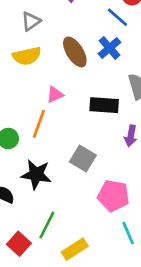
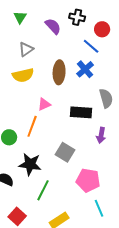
brown ellipse: (75, 52) -> (59, 72), turned 35
green line: (47, 225) -> (43, 190), moved

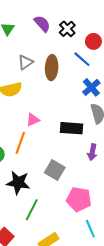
black cross: (77, 17) -> (67, 29), turned 35
purple semicircle: (53, 26) -> (42, 24), moved
gray triangle: (26, 49) -> (25, 62), moved
blue cross: (85, 69) -> (91, 87), moved
brown ellipse: (59, 72) -> (52, 68), moved

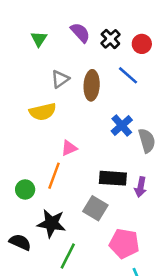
red circle: (93, 41) -> (142, 44), moved
blue cross: (91, 87) -> (122, 125), moved
black rectangle: (71, 128) -> (113, 178), moved

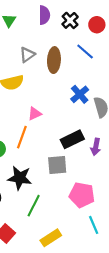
purple semicircle: (80, 33) -> (44, 15), turned 42
black rectangle: (113, 178) -> (72, 139), turned -30
gray square: (95, 208) -> (57, 165), turned -36

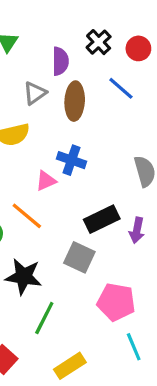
purple semicircle: (44, 15) -> (60, 61), moved
blue cross: (80, 94) -> (71, 160), moved, turned -30
orange line: (22, 137) -> (27, 216), turned -70
gray square: (57, 165) -> (79, 257), turned 30

